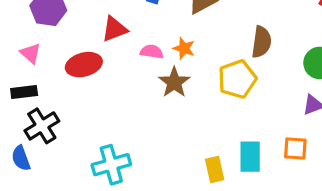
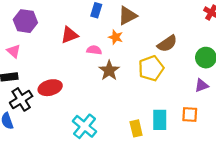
brown semicircle: (261, 42) -> (167, 44), turned 48
orange star: (184, 48) -> (116, 37), moved
red ellipse: (84, 65) -> (50, 88), moved
cyan cross: (111, 165) -> (84, 126), moved, turned -35

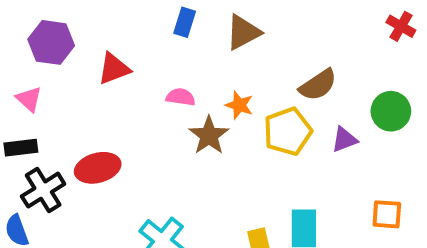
red triangle: (69, 35) -> (114, 69), moved
orange star: (116, 37) -> (239, 105), moved
purple triangle: (202, 85) -> (344, 140), moved
orange square: (190, 114) -> (387, 214), moved

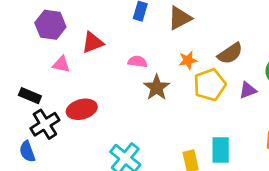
pink triangle: (29, 99) -> (61, 64), moved, turned -30
orange star: (239, 105) -> (188, 60), moved, turned -30
black rectangle: (21, 148) -> (30, 96), turned 30

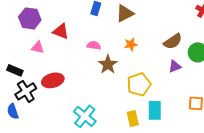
red triangle: (93, 43) -> (61, 31), turned 42
brown semicircle: (230, 53) -> (173, 41), moved
yellow pentagon: (210, 85) -> (139, 84), moved

